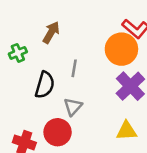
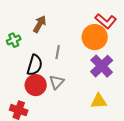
red circle: (58, 132) -> (36, 85), moved

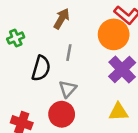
brown arrow: (40, 24) -> (62, 19), moved
red circle: (36, 85) -> (62, 114), moved

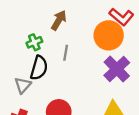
green cross: (16, 38) -> (34, 42), moved
gray triangle: (68, 89) -> (23, 85), moved

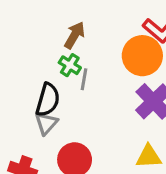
green cross: (34, 42) -> (70, 65), moved, turned -35
gray triangle: (23, 85) -> (46, 123), moved

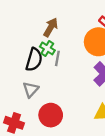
black semicircle: (48, 100) -> (34, 60), moved

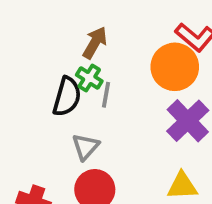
gray triangle: (31, 90) -> (86, 147), moved

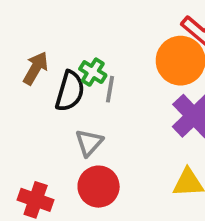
brown arrow: (95, 43) -> (36, 68), moved

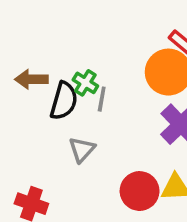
brown arrow: (36, 68) -> (31, 79), turned -120
red circle: (99, 187) -> (140, 191), moved

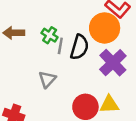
black semicircle: (64, 101) -> (79, 47), moved

